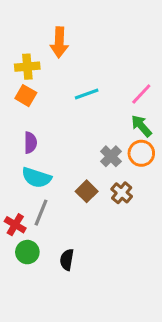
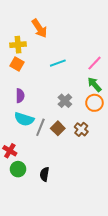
orange arrow: (59, 42) -> (39, 28), turned -36
gray cross: (111, 156) -> (65, 101), moved
gray line: (41, 213) -> (40, 127), moved

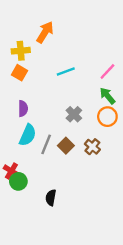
orange arrow: (39, 28) -> (45, 32), turned -114
cyan semicircle: (24, 119) -> (28, 135), turned -84
green circle: (18, 169) -> (18, 181), moved

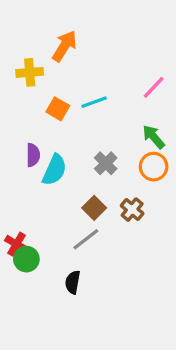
pink line: (107, 72) -> (154, 87), moved
orange square: (20, 73) -> (58, 109), moved
cyan semicircle: (28, 135) -> (54, 170), moved
gray line: (46, 144) -> (86, 239), moved, turned 30

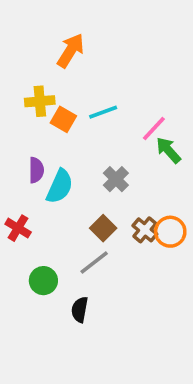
yellow cross: (30, 72) -> (40, 101), moved
pink line: (154, 87) -> (154, 128), moved
orange circle: (154, 167) -> (170, 232), moved
red cross: (16, 244) -> (18, 228), moved
green circle: (26, 259) -> (43, 281), moved

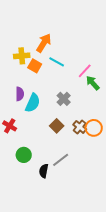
orange arrow: (71, 51) -> (44, 43), moved
cyan line: (103, 112) -> (57, 62), turned 49
gray line: (94, 262) -> (61, 160), moved

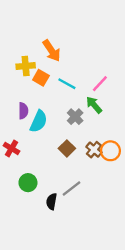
orange arrow: (44, 43) -> (52, 51), turned 114
cyan line: (57, 62) -> (67, 84), moved
green arrow: (93, 83) -> (94, 105), moved

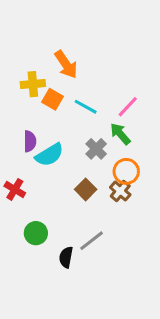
cyan semicircle: (39, 121) -> (49, 155), turned 35
orange circle: (110, 151) -> (126, 171), moved

